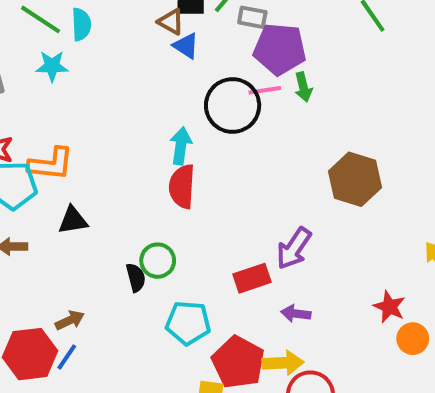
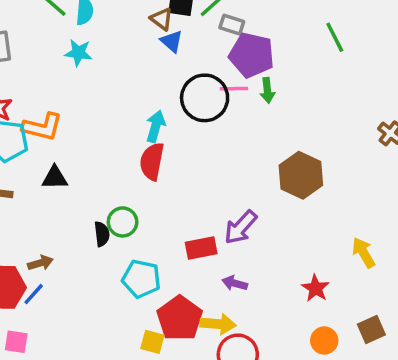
cyan star: (52, 66) -> (78, 53), moved
orange circle: (413, 339) -> (324, 340), moved

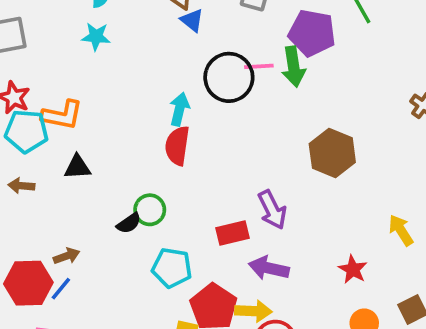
purple pentagon: (252, 55) -> (312, 33), moved
green arrow: (267, 90) -> (294, 67), size x1.5
purple arrow: (241, 227) -> (272, 210), turned -66
black semicircle: (102, 234) -> (129, 223), turned 65
purple arrow: (235, 283) -> (269, 268), size x1.5

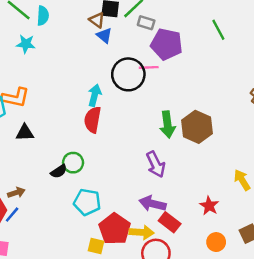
purple pentagon: (312, 33) -> (167, 44), moved
cyan star: (96, 37) -> (26, 44), moved
green arrow: (294, 67) -> (168, 125), moved
red rectangle: (232, 233) -> (170, 222), moved, turned 50

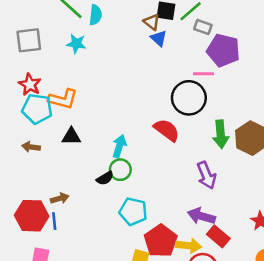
black circle: (128, 74) -> (189, 98), moved
cyan arrow: (95, 95) -> (119, 146), moved
red semicircle: (93, 120) -> (167, 130), moved, turned 115
blue line: (12, 215) -> (54, 221), turned -49

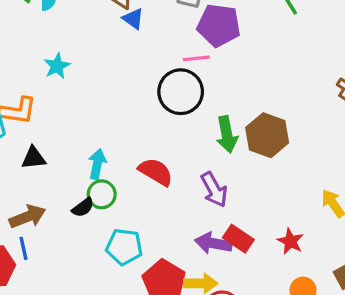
cyan star: (76, 44) -> (57, 66), moved, turned -30
red semicircle: (167, 130) -> (156, 172), moved
brown arrow: (60, 198) -> (27, 217), moved, size x1.5
blue line: (54, 221) -> (24, 248), moved
red rectangle: (218, 236) -> (238, 239), moved

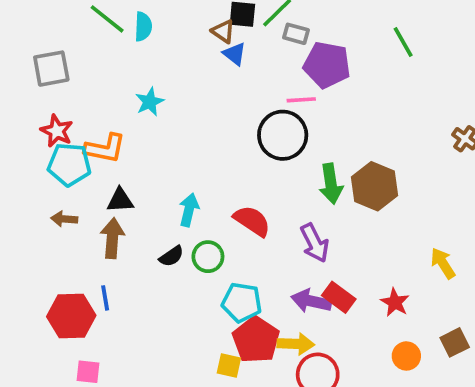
green circle: (102, 194) -> (208, 257), moved
brown arrow: (27, 217) -> (112, 238), moved, turned -66
cyan pentagon: (124, 247) -> (242, 302), moved

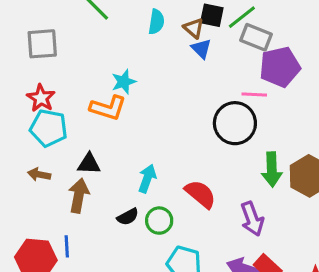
cyan semicircle: (143, 27) -> (156, 22), moved
gray rectangle: (296, 34) -> (256, 37), size x1.4
purple pentagon: (327, 65) -> (280, 67), turned -30
orange L-shape: (105, 148) -> (108, 108), moved

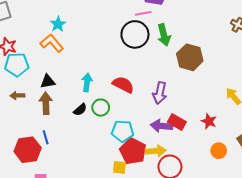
orange L-shape: (108, 108) -> (52, 43), turned -135
green arrow: (272, 169) -> (164, 35), moved
purple arrow: (252, 219) -> (160, 93), turned 45

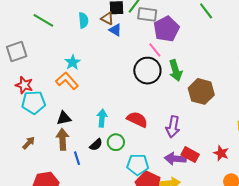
pink line: (143, 13) -> (155, 50), turned 63
brown arrow: (17, 96) -> (29, 143), moved, turned 136
blue line: (46, 137) -> (77, 158), moved

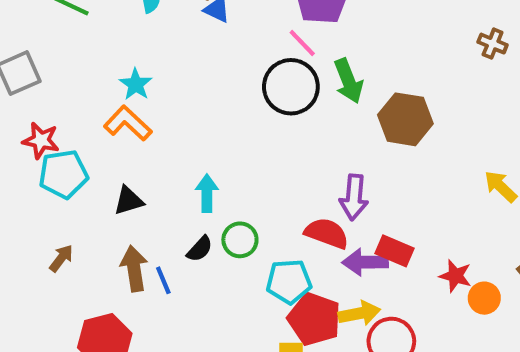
red semicircle: (137, 119) -> (327, 233), moved
brown arrow: (62, 139) -> (134, 269), moved
red star: (221, 153) -> (455, 276), moved

